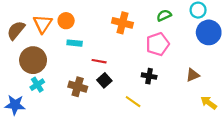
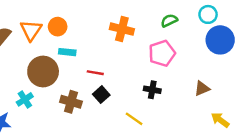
brown circle: (33, 60) -> (43, 72), moved

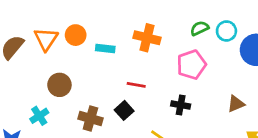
cyan circle: (208, 14) -> (226, 31), moved
cyan rectangle: (67, 52) -> (105, 49), moved
brown circle: (43, 72) -> (59, 85), size x0.7
red line: (95, 73) -> (136, 85), moved

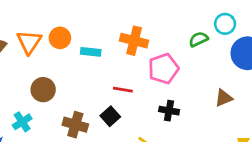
green semicircle: (200, 28) -> (198, 39), moved
cyan circle: (226, 31) -> (225, 24), moved
pink pentagon: (191, 65) -> (163, 69), moved
brown triangle: (236, 104) -> (224, 98), moved

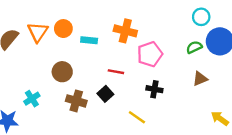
green semicircle: (198, 39) -> (194, 47), moved
brown circle: (43, 90) -> (62, 72), moved

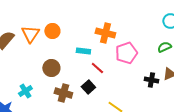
cyan rectangle: (89, 40) -> (83, 51), moved
red line: (116, 72) -> (97, 68), turned 32
black cross: (154, 89) -> (151, 80), moved

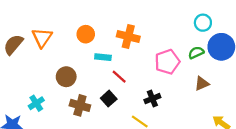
orange circle: (52, 31) -> (86, 34), moved
pink pentagon: (126, 53) -> (167, 62), moved
black cross: (151, 80) -> (152, 99), moved, turned -32

